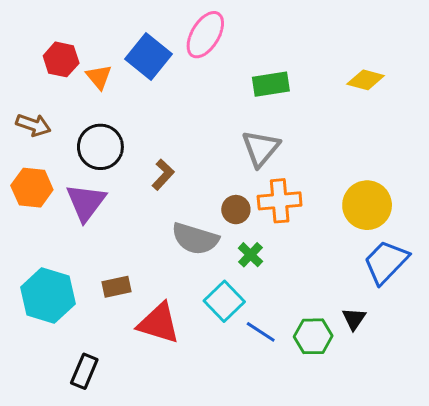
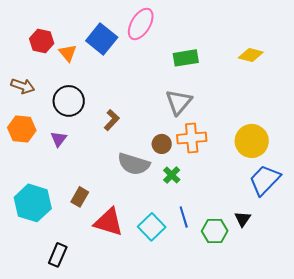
purple triangle: (86, 202) -> (59, 139), size x0.6
brown rectangle: (116, 287) -> (80, 197), turned -48
cyan square: (224, 301) -> (152, 227), moved
blue line: (261, 332) -> (184, 217), moved, turned 40

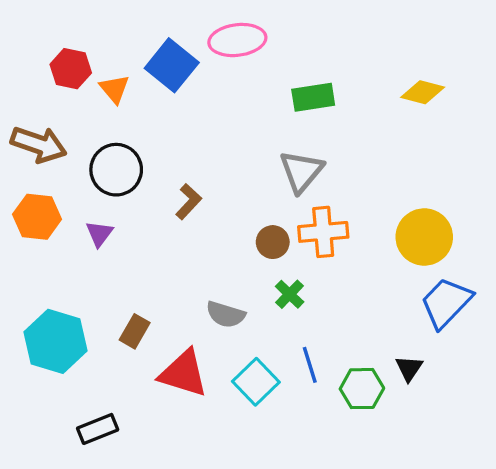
pink ellipse: (141, 24) -> (237, 40), turned 52
brown arrow: (23, 86) -> (39, 144), size x1.4
gray semicircle: (134, 164) -> (226, 314), moved, size x0.7
black rectangle: (58, 255) -> (98, 429), turned 45

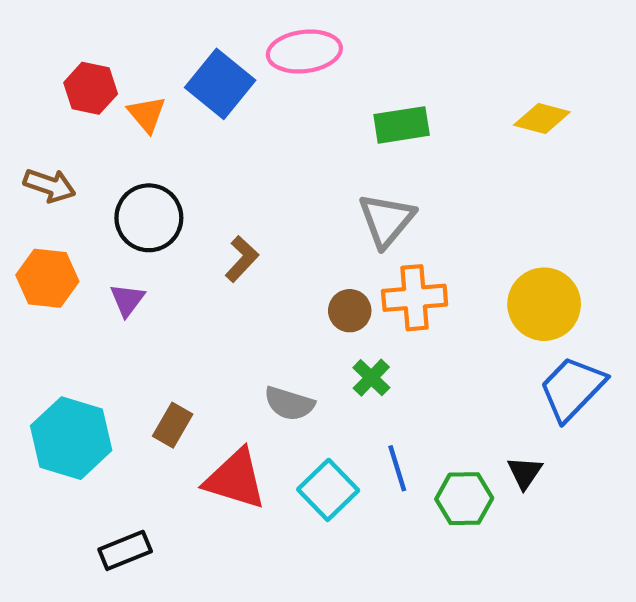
brown arrow: (39, 144) -> (50, 185), size x0.7

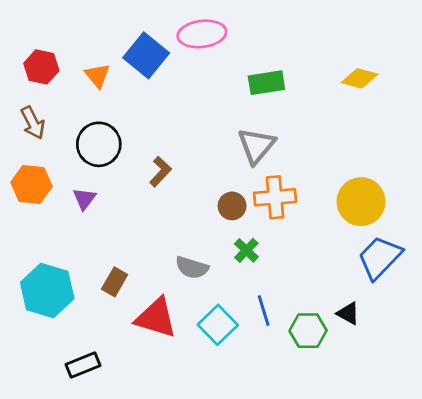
red hexagon: (91, 88) -> (41, 67), moved
brown arrow: (50, 185) -> (33, 123), turned 44
black triangle: (525, 473) -> (348, 313), turned -35

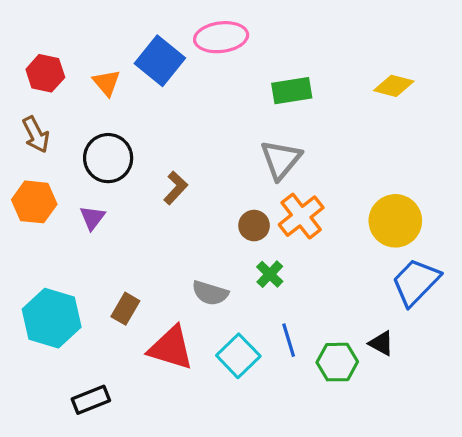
orange cross: (275, 197) -> (301, 216), turned -33

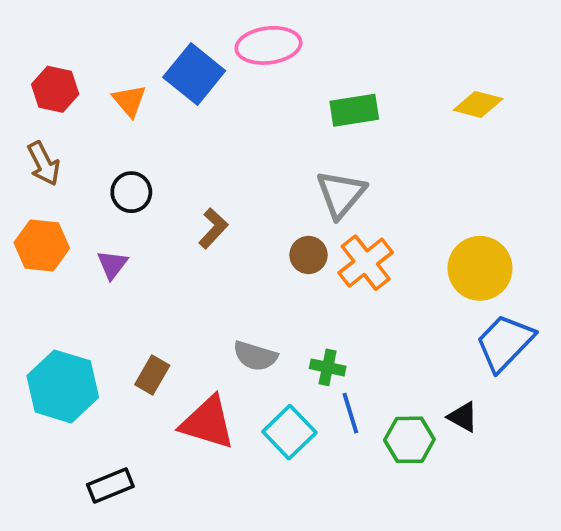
black circle: (108, 158) -> (131, 192), size x0.7
brown circle: (254, 226) -> (308, 255), moved
green cross: (270, 274) -> (328, 367), moved, turned -32

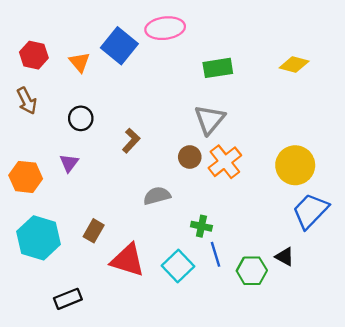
orange hexagon: (42, 245) -> (26, 177), moved
gray semicircle: (255, 356) -> (157, 196), moved, turned 148

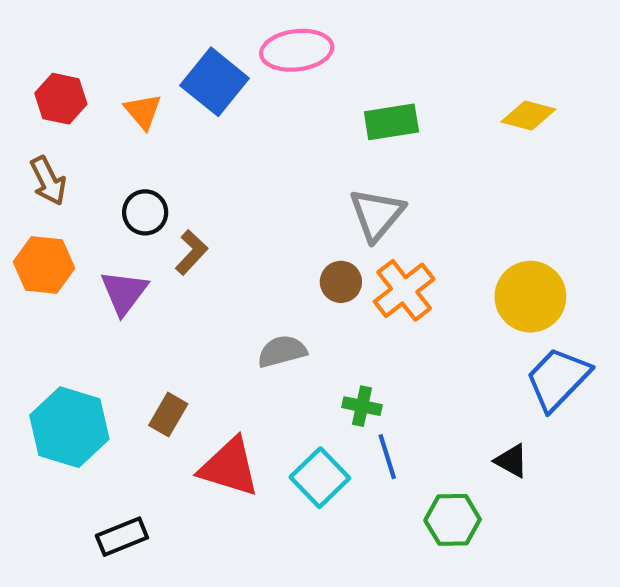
brown L-shape: (131, 141) -> (191, 252), moved
purple triangle: (69, 163) -> (124, 292), size x1.4
orange hexagon: (26, 177) -> (44, 265), moved
green hexagon: (252, 271) -> (453, 520), moved

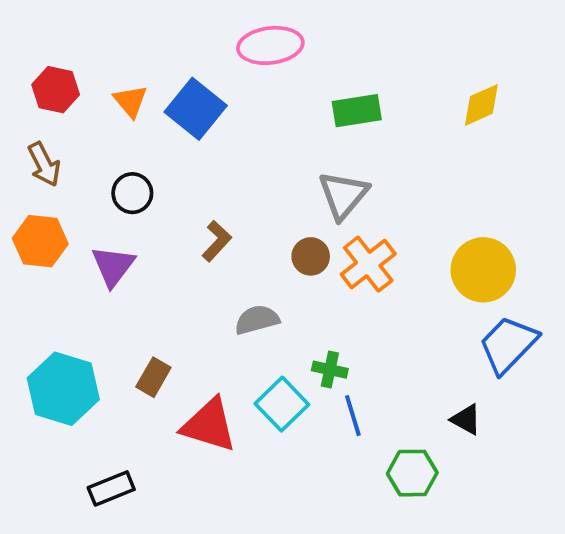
blue square: (215, 82) -> (196, 109), moved
yellow diamond: (528, 116) -> (481, 105), turned -39
brown L-shape: (191, 252) -> (217, 241), moved
cyan square: (320, 478) -> (282, 404), moved

